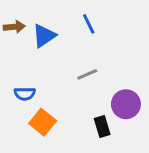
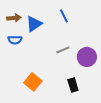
blue semicircle: (25, 94) -> (15, 40), moved
purple circle: (126, 104) -> (87, 57), moved

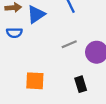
orange square: (33, 82) -> (35, 81), turned -36

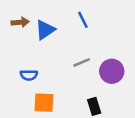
blue semicircle: (14, 33) -> (29, 75), moved

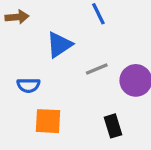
blue triangle: (45, 30) -> (59, 45), moved

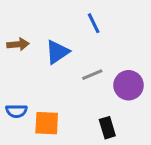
brown arrow: (17, 17) -> (18, 44), moved
blue semicircle: (28, 85) -> (16, 111), moved

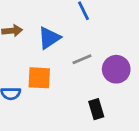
orange square: (47, 123) -> (39, 78), moved

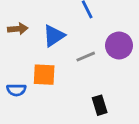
purple circle: (116, 69) -> (119, 45), moved

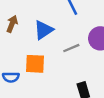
brown arrow: (18, 29) -> (12, 24), turned -63

